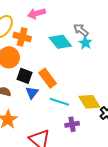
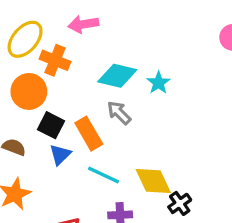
gray arrow: (81, 30) -> (119, 113), moved
cyan diamond: (60, 42) -> (117, 76), turned -45

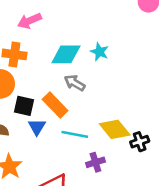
black cross: (180, 203) -> (140, 142), turned 30

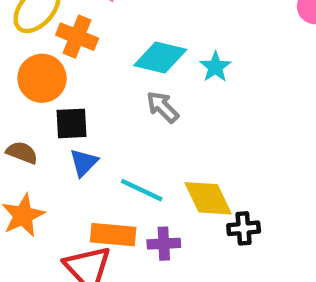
orange rectangle: (55, 105) -> (113, 235), moved, turned -55
black square: (24, 106) -> (72, 123), turned -30

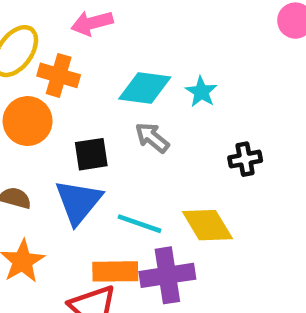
black square: (72, 123) -> (91, 154), moved
blue triangle: (84, 163) -> (78, 202), size x1.6
black cross: (244, 228) -> (245, 159), moved
purple cross: (164, 244) -> (167, 275), size x1.6

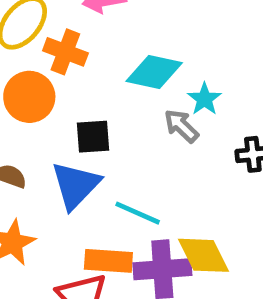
cyan star: (201, 92) -> (204, 99), moved
gray arrow: (152, 138) -> (181, 126), moved
yellow diamond: (207, 225) -> (204, 255), moved

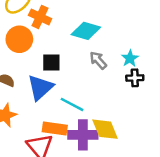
cyan star: (204, 99) -> (130, 58), moved

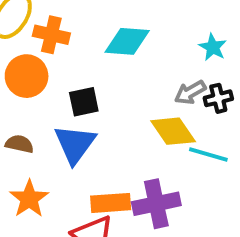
cyan star: (130, 58) -> (213, 47), moved
gray arrow: (98, 60) -> (190, 92), moved, turned -66
cyan line: (72, 104) -> (208, 155), moved
yellow diamond: (105, 129) -> (173, 131), moved

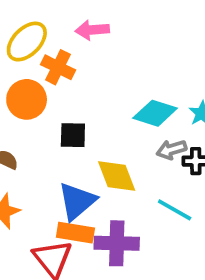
cyan diamond: (127, 41) -> (155, 113), moved
yellow diamond: (173, 131) -> (117, 176), moved
blue triangle: (75, 144) -> (77, 201), moved

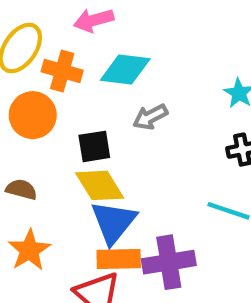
cyan diamond: (155, 113) -> (125, 70), moved
gray arrow: (171, 150) -> (150, 117), moved
yellow diamond: (117, 176) -> (100, 185), moved

